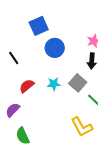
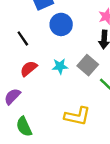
black line: (14, 58) -> (23, 38), moved
yellow L-shape: (82, 127) -> (77, 116), moved, turned -50

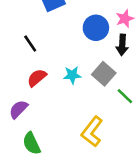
blue circle: (61, 24) -> (96, 28), moved
yellow L-shape: (77, 116) -> (92, 132), turned 116

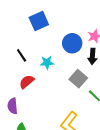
cyan star: (72, 75) -> (47, 62), moved
purple semicircle: (18, 109) -> (12, 106), turned -49

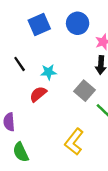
blue circle: (72, 43) -> (78, 23), moved
red semicircle: (27, 82) -> (38, 94), moved

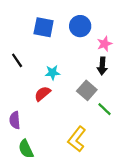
blue square: (39, 24) -> (44, 27), turned 35
black line: (20, 64) -> (17, 60), moved

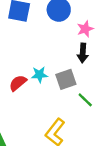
cyan star: (52, 73) -> (39, 75), moved
gray square: (87, 90) -> (66, 79), turned 30

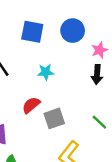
cyan star: (39, 75) -> (46, 72), moved
gray square: (66, 79) -> (54, 118), moved

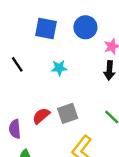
red semicircle: (31, 105) -> (41, 116), moved

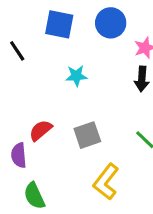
black line: (17, 64) -> (17, 51), moved
red semicircle: (41, 116) -> (41, 130), moved

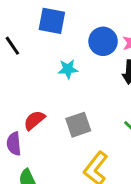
blue circle: (111, 23) -> (103, 41), moved

